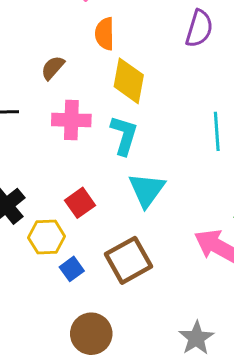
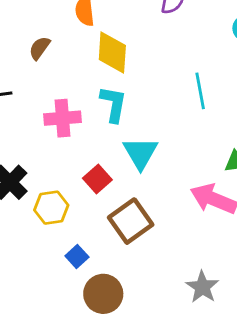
pink cross: (71, 120) -> (62, 118), moved
red square: (80, 203) -> (97, 179), moved
blue square: (72, 269) -> (77, 256), moved

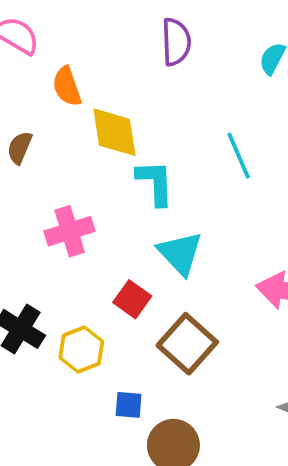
cyan L-shape: (113, 104) -> (155, 183), moved
blue square: (77, 256) -> (129, 405), turned -30

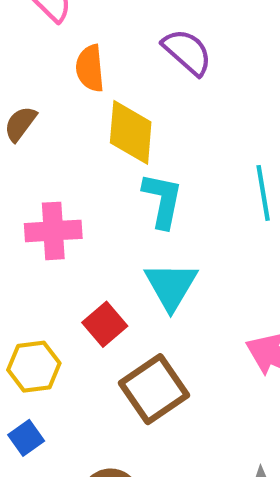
purple semicircle: (176, 42) -> (187, 52), moved, turned -60
blue square: (129, 405) -> (26, 438), moved, turned 36

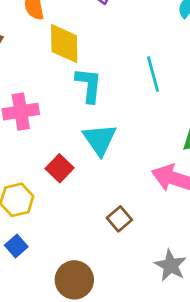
brown square: (154, 389) -> (119, 219), moved, size x0.6

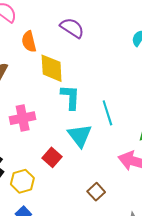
cyan line: (153, 74) -> (107, 113), moved

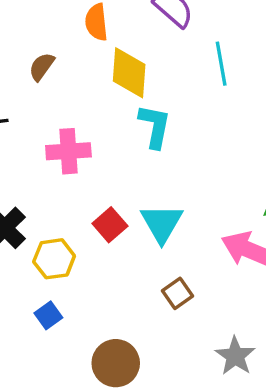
cyan line: (107, 113) -> (221, 64), moved
cyan triangle: (80, 136) -> (162, 223), moved

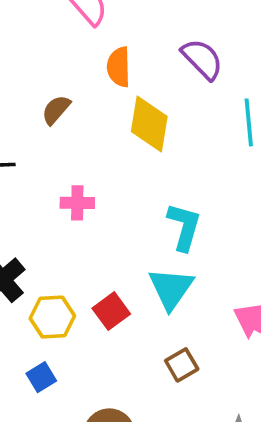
cyan L-shape: (155, 126) -> (184, 227), moved
pink cross: (68, 151) -> (77, 203), size x0.7
red square: (110, 225) -> (111, 311), moved

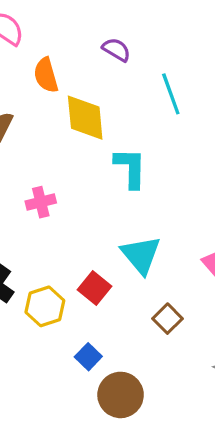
purple semicircle: (202, 59) -> (116, 50), size x0.7
cyan L-shape: (184, 227) -> (130, 168), moved
blue square: (41, 377) -> (88, 357), moved

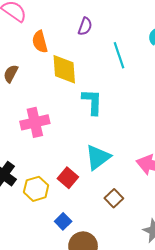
purple semicircle: (116, 50) -> (85, 26), turned 78
pink cross: (41, 202) -> (35, 122), size x1.5
cyan triangle: (141, 255) -> (98, 157), turned 32

